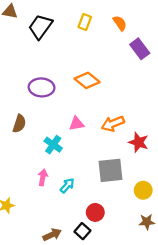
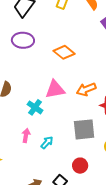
purple ellipse: (42, 87) -> (23, 40), moved
pink triangle: (77, 124) -> (55, 89), size x1.5
red circle: (95, 212) -> (80, 166), moved

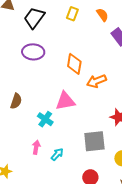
orange diamond: (64, 52) -> (74, 64), turned 60
orange arrow: (86, 89) -> (96, 81), moved

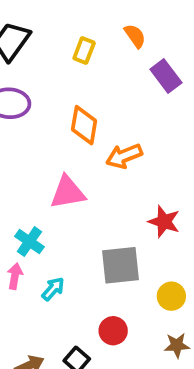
yellow rectangle: (72, 14) -> (84, 50), moved
cyan cross: (45, 119) -> (29, 242), moved

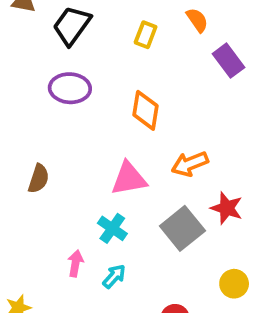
orange arrow: (124, 156) -> (190, 164), moved
cyan cross: (29, 242) -> (112, 228), moved
gray square: (120, 265) -> (182, 228), moved, turned -33

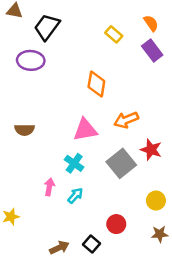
orange semicircle: (197, 20) -> (151, 23), moved
yellow rectangle: (146, 35) -> (114, 34), moved, turned -70
purple ellipse: (70, 88) -> (31, 60), moved
brown semicircle: (39, 179) -> (25, 130), turned 72

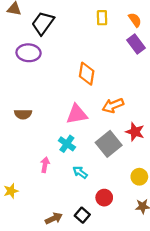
yellow rectangle: (114, 34) -> (102, 18), moved, turned 48
cyan arrow: (75, 196) -> (80, 172), moved, turned -96

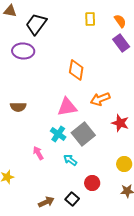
gray square: (109, 144) -> (83, 134), moved
pink arrow: (45, 165) -> (38, 153), turned -40

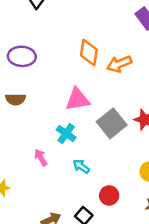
purple ellipse: (23, 51) -> (22, 56), moved
orange arrow: (100, 99) -> (119, 64), moved
gray square: (83, 134) -> (112, 123), moved

